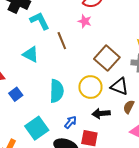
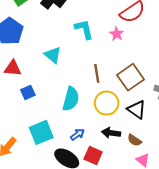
cyan L-shape: (40, 21) -> (84, 29), moved
brown line: (62, 41) -> (97, 73), moved
brown semicircle: (129, 107) -> (134, 140), moved, turned -96

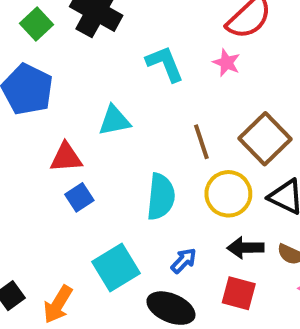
cyan triangle: (53, 55) -> (114, 121), turned -42
red triangle: (13, 68) -> (66, 157), moved
red square: (93, 156) -> (239, 293), moved

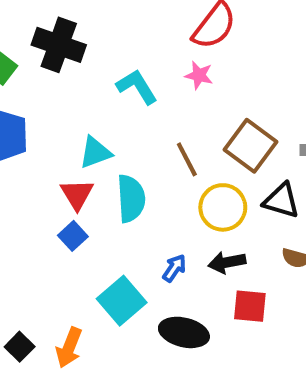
red triangle: (66, 157) -> (77, 194), moved, turned -48
cyan semicircle: (161, 197) -> (131, 199), moved
black arrow: (245, 248) -> (227, 262), moved
blue arrow: (184, 261) -> (174, 268), moved

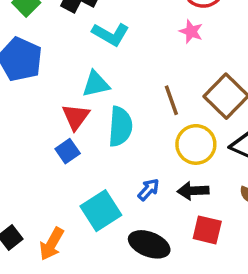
cyan L-shape: (137, 87) -> (111, 34), moved, turned 144

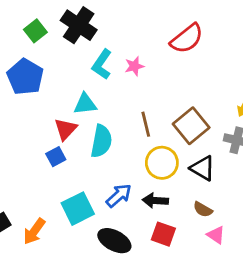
pink star: (191, 31) -> (134, 66), moved, turned 30
cyan L-shape: (111, 34) -> (102, 64), turned 88
blue arrow: (149, 190) -> (119, 196), size x1.4

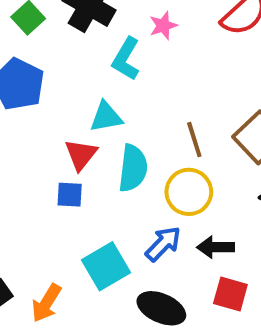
pink star: (134, 66) -> (163, 26), moved
blue square: (56, 157) -> (70, 195), turned 36
yellow circle: (162, 163) -> (189, 192), moved

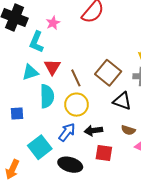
red triangle: (81, 155) -> (52, 67), moved

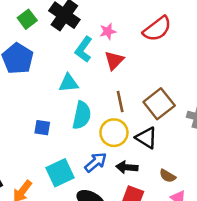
red triangle: (52, 67) -> (114, 60), moved
black triangle: (122, 101) -> (146, 138), moved

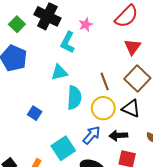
red triangle: (114, 60) -> (132, 47), moved
blue square: (42, 128) -> (35, 113), moved, turned 32

